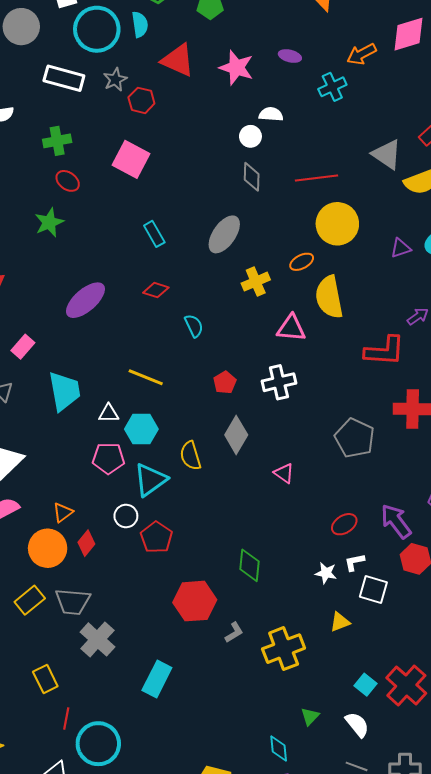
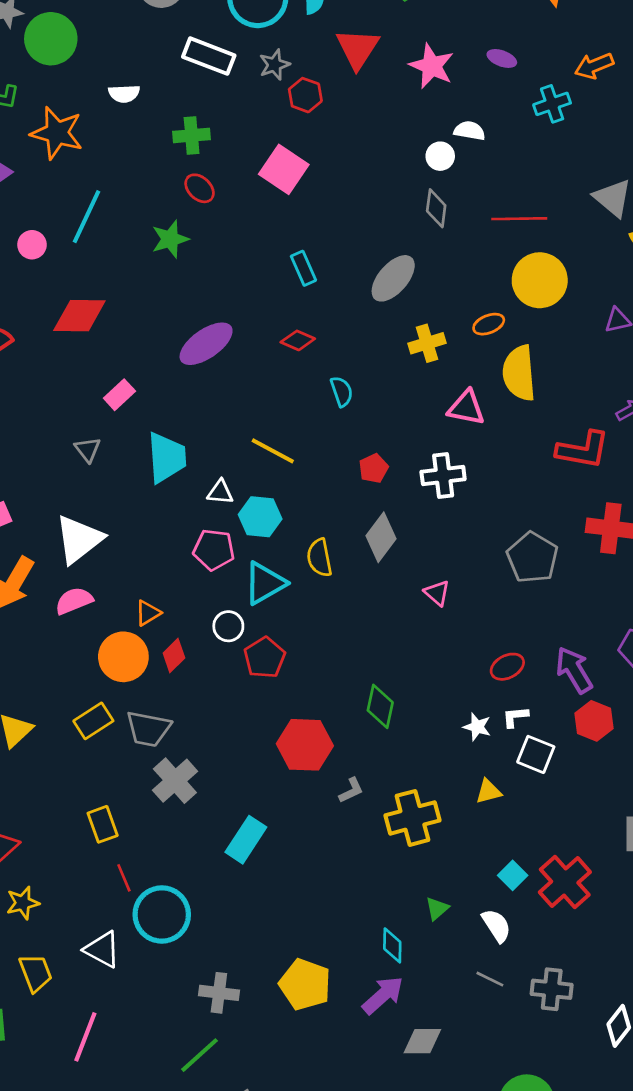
red triangle: (178, 60) -> (358, 48), turned 33
red line: (66, 718) -> (124, 878), turned -40

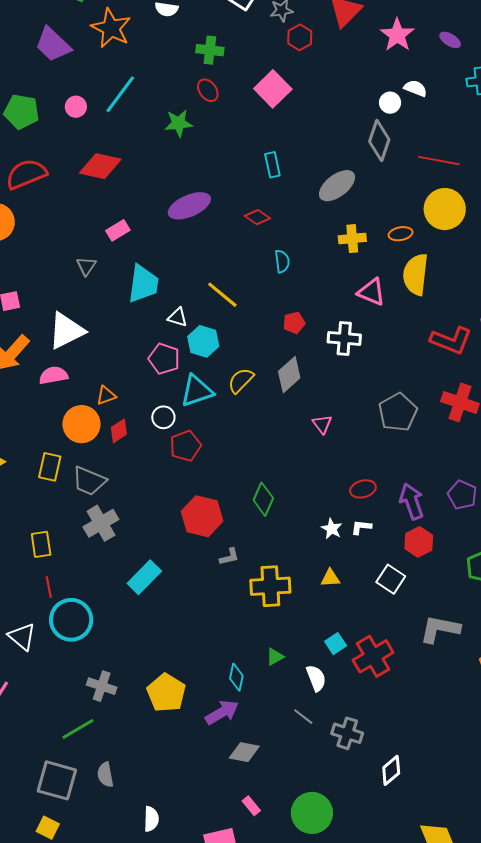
gray diamond: (436, 208) -> (379, 140), size x1.4
yellow semicircle: (319, 558) -> (241, 380), turned 44
yellow rectangle: (93, 721) -> (50, 467), turned -56
white square: (536, 754) -> (391, 579), moved

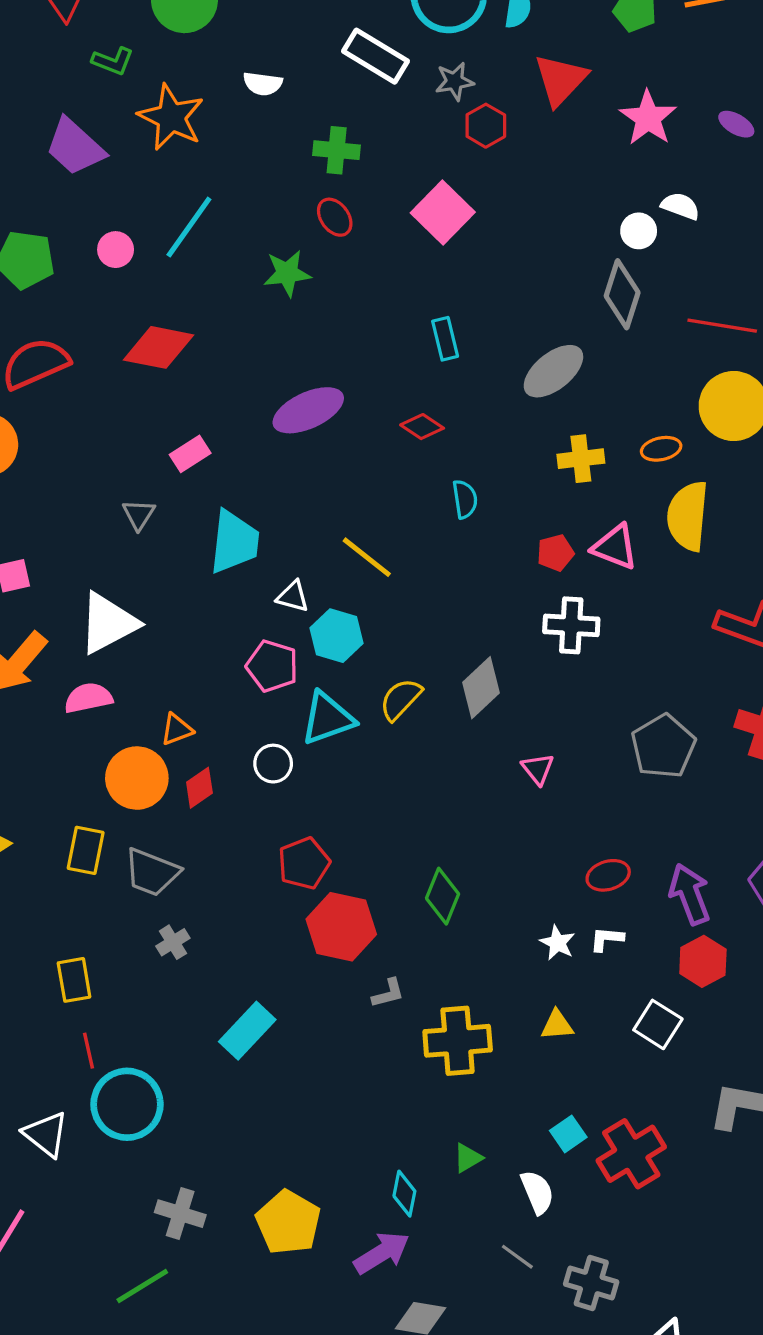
red pentagon: (294, 323) -> (555, 553), moved
red pentagon: (185, 446) -> (304, 863), moved
gray cross: (101, 523) -> (173, 942), size x0.6

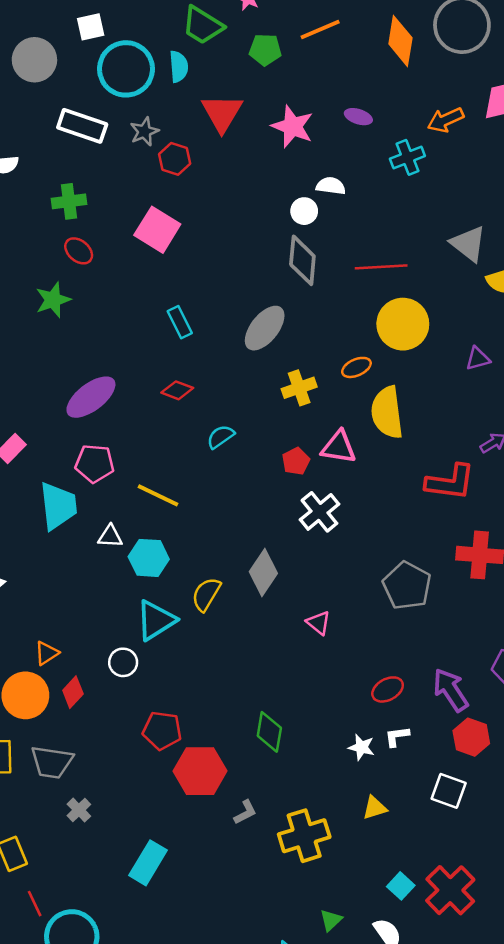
cyan semicircle: (465, 499) -> (221, 437), turned -104
white cross: (571, 625) -> (319, 512), turned -30
pink pentagon: (272, 666) -> (95, 463), moved
red pentagon: (304, 863) -> (162, 731), turned -30

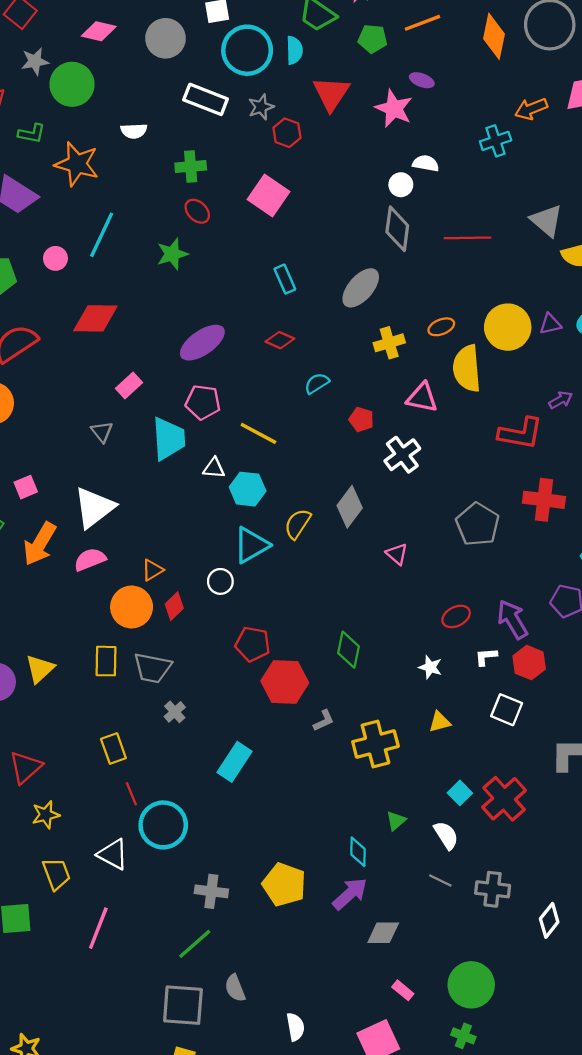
purple ellipse: (358, 117) -> (422, 80), moved
yellow circle: (403, 324) -> (508, 327), moved
red pentagon: (296, 461) -> (361, 420), moved, turned -30
white L-shape: (397, 736) -> (486, 657), moved

